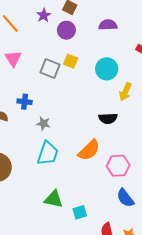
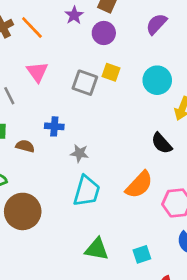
purple semicircle: (108, 25) -> (156, 24), turned -42
black semicircle: (108, 118) -> (162, 143), turned 54
cyan square: (80, 212) -> (142, 254), moved

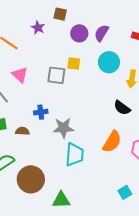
purple semicircle: (156, 24) -> (101, 33), moved
purple circle: (104, 33) -> (79, 33), moved
gray star: (79, 153) -> (63, 128), size x1.5
green triangle: (97, 249) -> (61, 200), moved

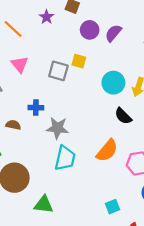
cyan circle: (109, 62) -> (113, 83), moved

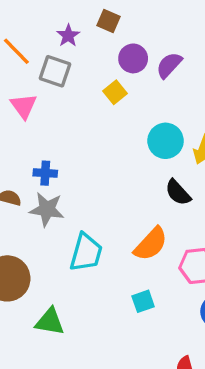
yellow square: (79, 61) -> (115, 92), moved, turned 32
gray square: (58, 71) -> (55, 71), moved
gray star: (57, 128) -> (47, 209), moved
cyan square: (113, 207) -> (143, 301), moved

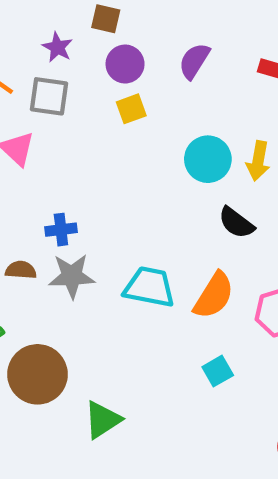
purple circle: (133, 58) -> (125, 64), moved
yellow square: (115, 92) -> (131, 109), turned 30
cyan trapezoid: (86, 252) -> (149, 287), moved, turned -84
green triangle: (50, 322) -> (103, 420), turned -32

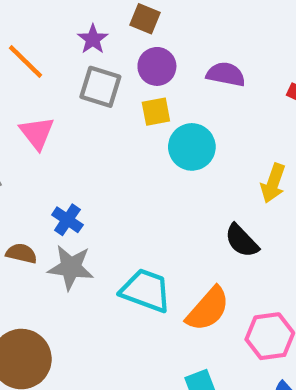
purple semicircle: (194, 61) -> (226, 74), turned 60
gray square: (49, 96) -> (100, 87), moved
cyan circle: (208, 159) -> (192, 147), moved
blue cross: (61, 230) -> (67, 220), turned 32

